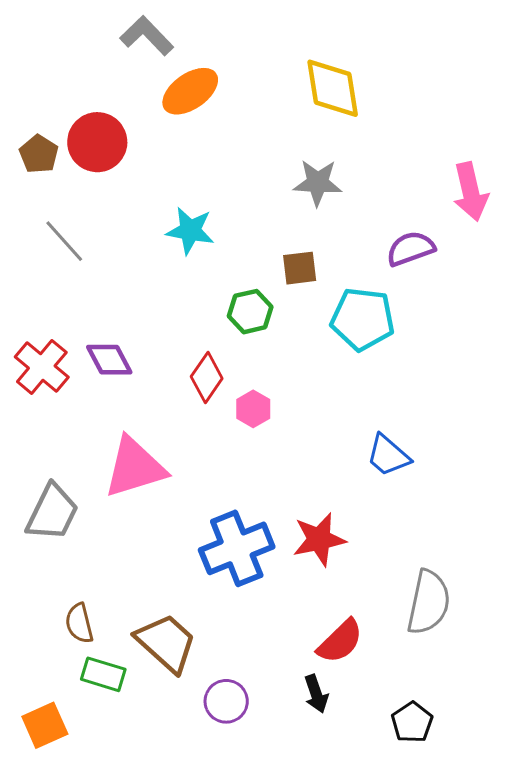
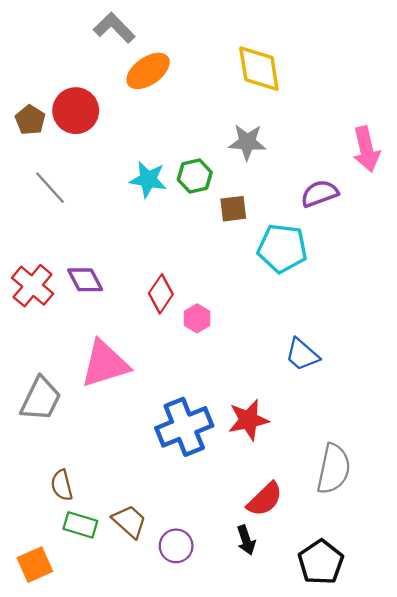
green hexagon: (250, 312) -> (195, 176), moved
brown trapezoid: (166, 643) -> (129, 521), moved, size x0.7
black pentagon: (412, 722) -> (321, 562), size x1.4

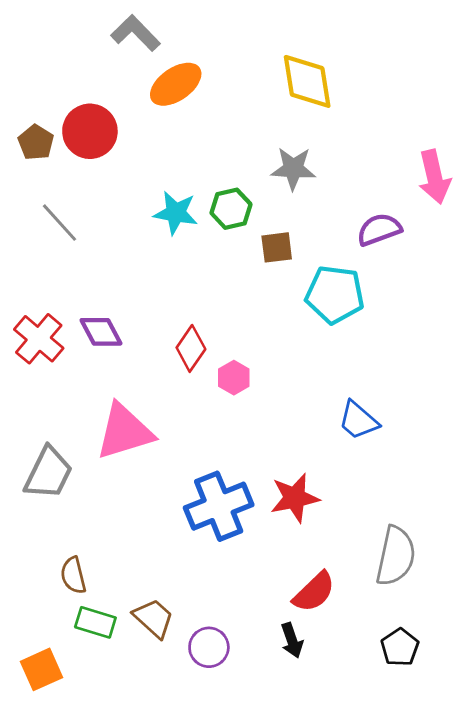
black pentagon: (321, 562) -> (400, 647), moved, size x0.7

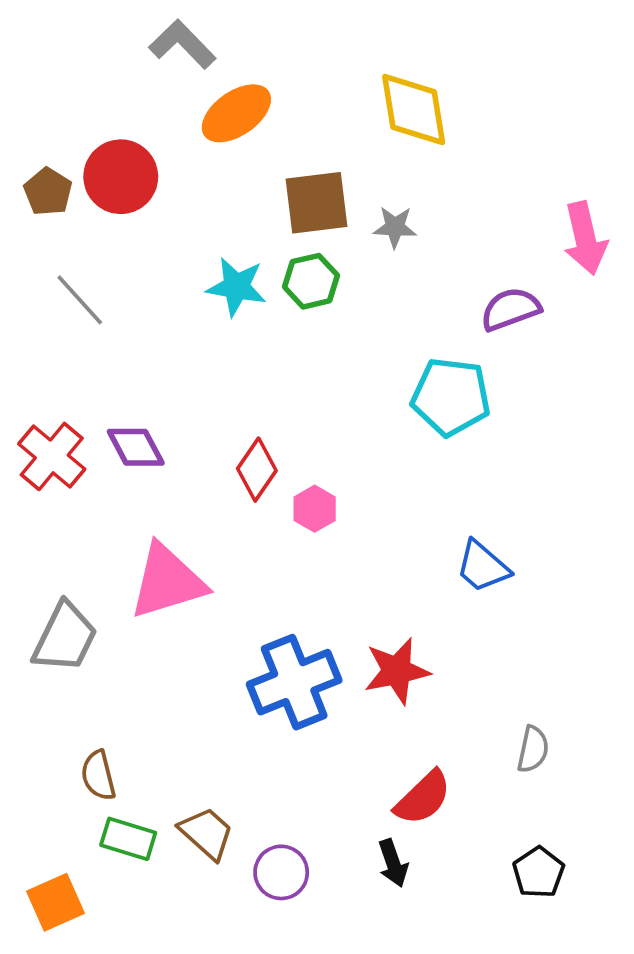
gray star: (293, 169) -> (395, 227), size x0.7
brown square: (277, 247) -> (317, 203), moved, size x1.5
gray semicircle: (396, 556) -> (533, 749), size x0.6

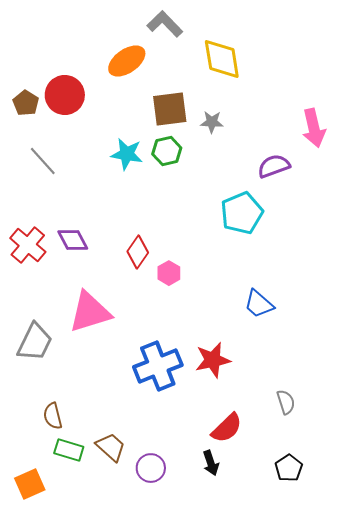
gray L-shape: (182, 44) -> (165, 24), moved
cyan pentagon: (451, 397) -> (242, 213), turned -30
gray semicircle: (533, 749) -> (286, 402), turned -30

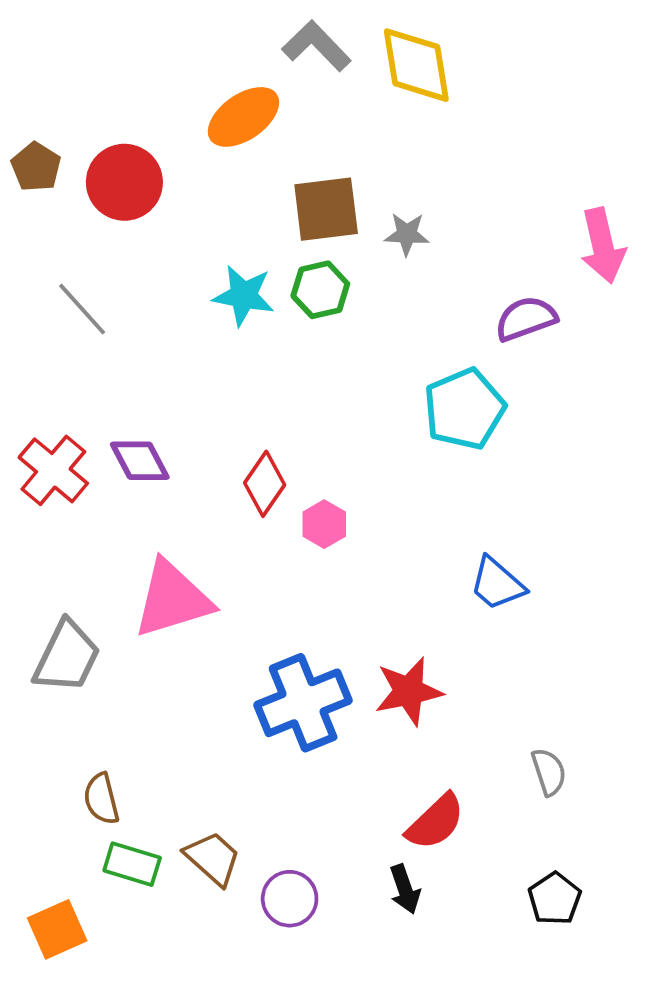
yellow diamond: (222, 59) -> (416, 65), moved
brown pentagon: (26, 103) -> (36, 167), moved

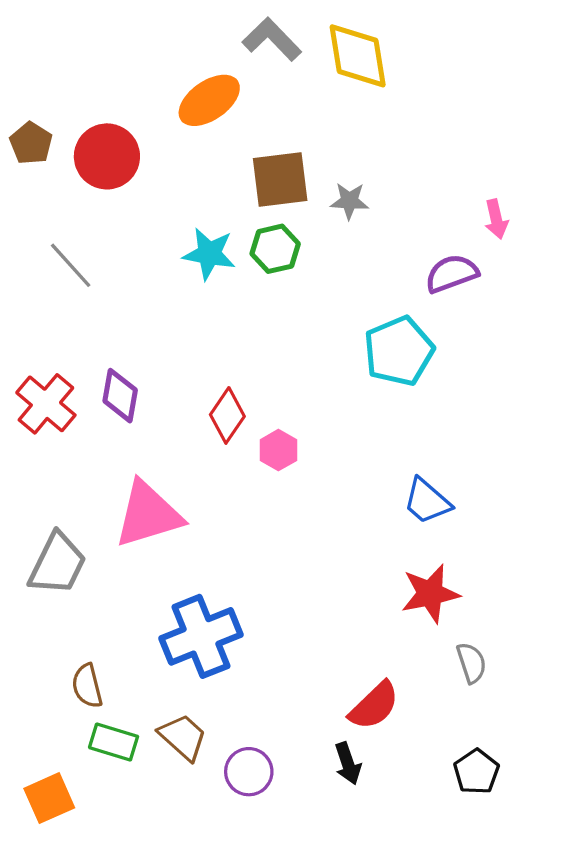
pink arrow: (603, 246) -> (496, 219), moved, size x0.6
purple diamond: (140, 461) -> (120, 396), turned 38
red star: (409, 691) -> (430, 594), moved
blue cross: (303, 703) -> (201, 636), moved

